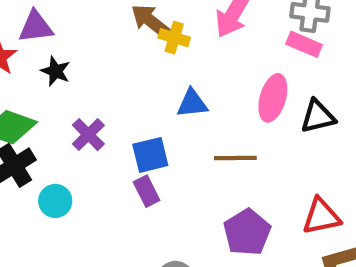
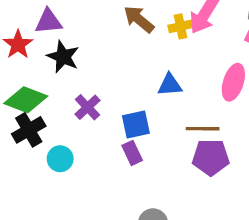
yellow cross: (174, 38) -> (181, 26), moved, turned -30
black star: (56, 71) -> (63, 57), size x1.4
purple pentagon: (247, 232) -> (211, 157), moved, turned 30

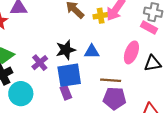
black star: (63, 57) -> (66, 50), moved, turned 30
blue square: (136, 125) -> (69, 75), size x1.4
cyan circle: (60, 159) -> (21, 94), size x1.5

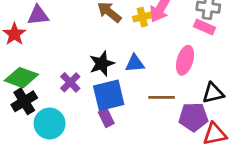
black triangle: (153, 63) -> (213, 93), moved
purple pentagon: (115, 98) -> (193, 117), moved

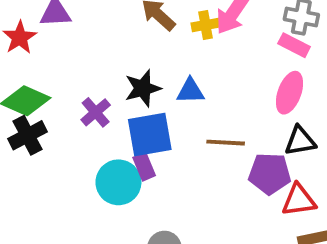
pink ellipse: (185, 60) -> (289, 93), moved
cyan circle: (50, 124) -> (118, 182), moved

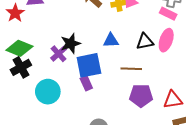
black star: (143, 88) -> (71, 43), moved
black triangle: (300, 141) -> (145, 42), moved
purple pentagon: (270, 174) -> (141, 96), moved
cyan circle: (118, 182) -> (48, 92), moved

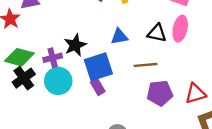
black triangle: (145, 42) -> (157, 33), turned 30
purple cross: (59, 54) -> (53, 58), moved, turned 35
cyan circle: (48, 92) -> (58, 81), moved

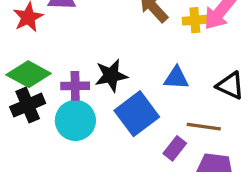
blue square: (98, 67) -> (137, 114), turned -32
purple rectangle: (98, 87) -> (175, 148), moved, turned 56

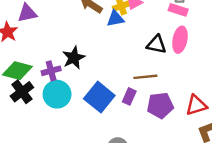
blue triangle: (176, 78) -> (115, 19), moved
blue square: (137, 114) -> (99, 97), moved

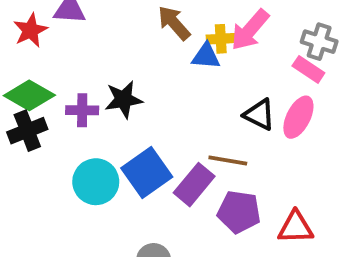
cyan circle: (57, 94) -> (96, 182), moved
purple rectangle: (129, 96) -> (194, 185), size x1.5

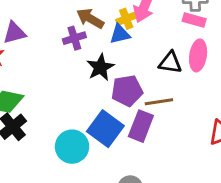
black star: (124, 99) -> (100, 67), moved
purple cross: (82, 110) -> (74, 38), moved
purple pentagon: (239, 212) -> (127, 91), moved

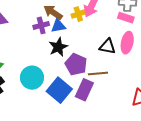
blue triangle: (120, 34) -> (58, 26), moved
purple pentagon: (127, 91) -> (76, 64), turned 30
cyan circle: (72, 147) -> (32, 78), moved

